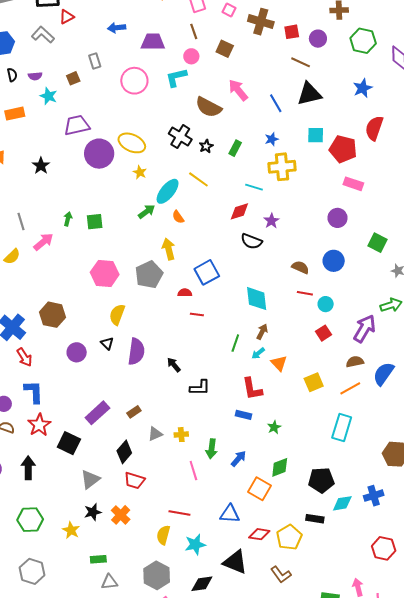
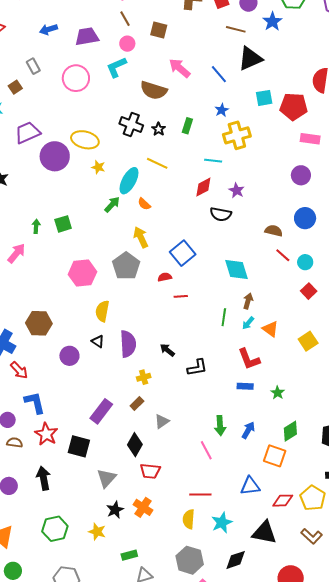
blue star: (363, 88) -> (272, 21), moved
red line: (305, 293) -> (283, 255), turned 42
yellow cross: (181, 435) -> (144, 377), moved

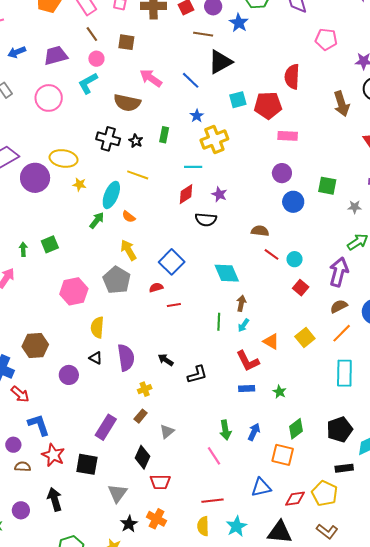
blue circle: (305, 218) -> (293, 202), moved
orange triangle: (270, 329) -> (271, 341), moved

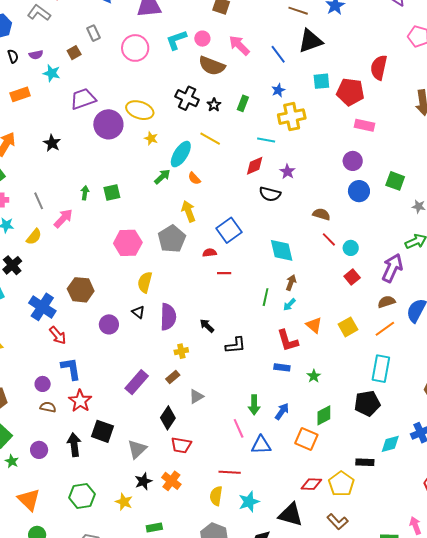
pink circle: (96, 59) -> (202, 39), moved
black pentagon: (340, 429) -> (367, 403), moved
black square: (87, 464) -> (102, 431), moved
blue triangle: (261, 487) -> (261, 445), moved

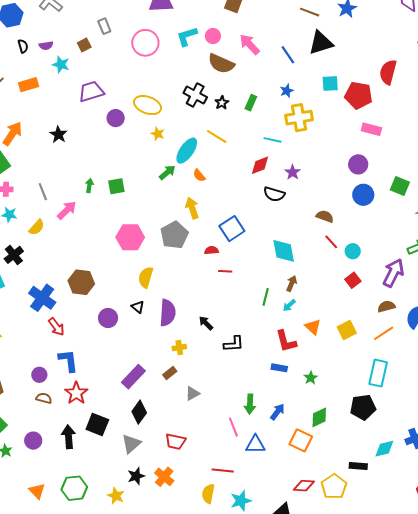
purple circle: (108, 124) -> (116, 118), size x0.6
black diamond: (168, 418) -> (139, 412), moved
orange triangle: (29, 500) -> (37, 491), moved, size x0.7

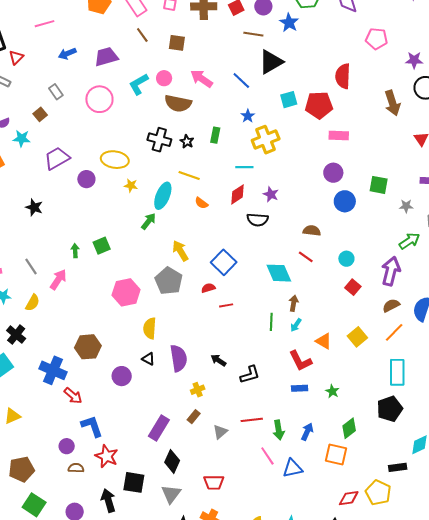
orange semicircle: (199, 175) -> (201, 203), moved
red line: (331, 242) -> (306, 257), moved
red line: (223, 470) -> (252, 420), moved

